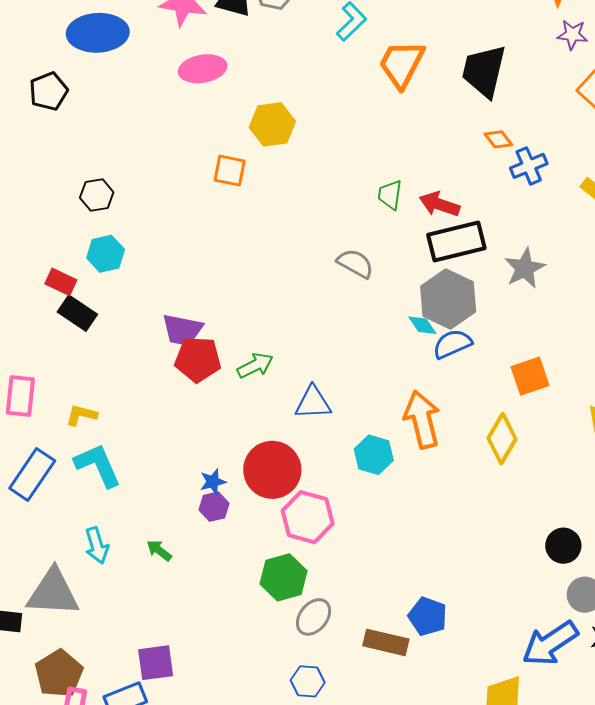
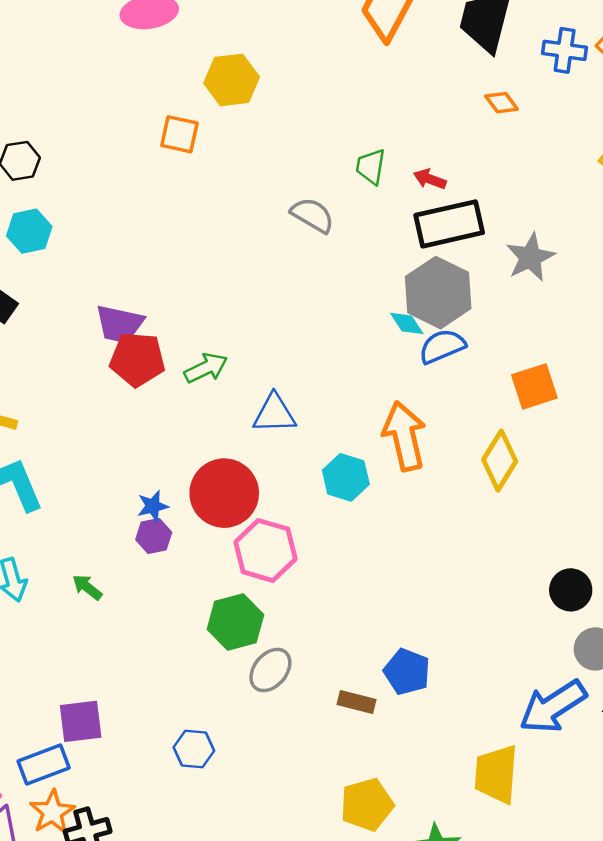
blue cross: (529, 166) -> (565, 50), moved, turned 30
red arrow: (440, 204) -> (430, 179), size x0.7
gray semicircle: (355, 263) -> (312, 215), moved
brown rectangle: (386, 642) -> (356, 702), size x0.7
blue hexagon: (308, 681) -> (194, 749), moved

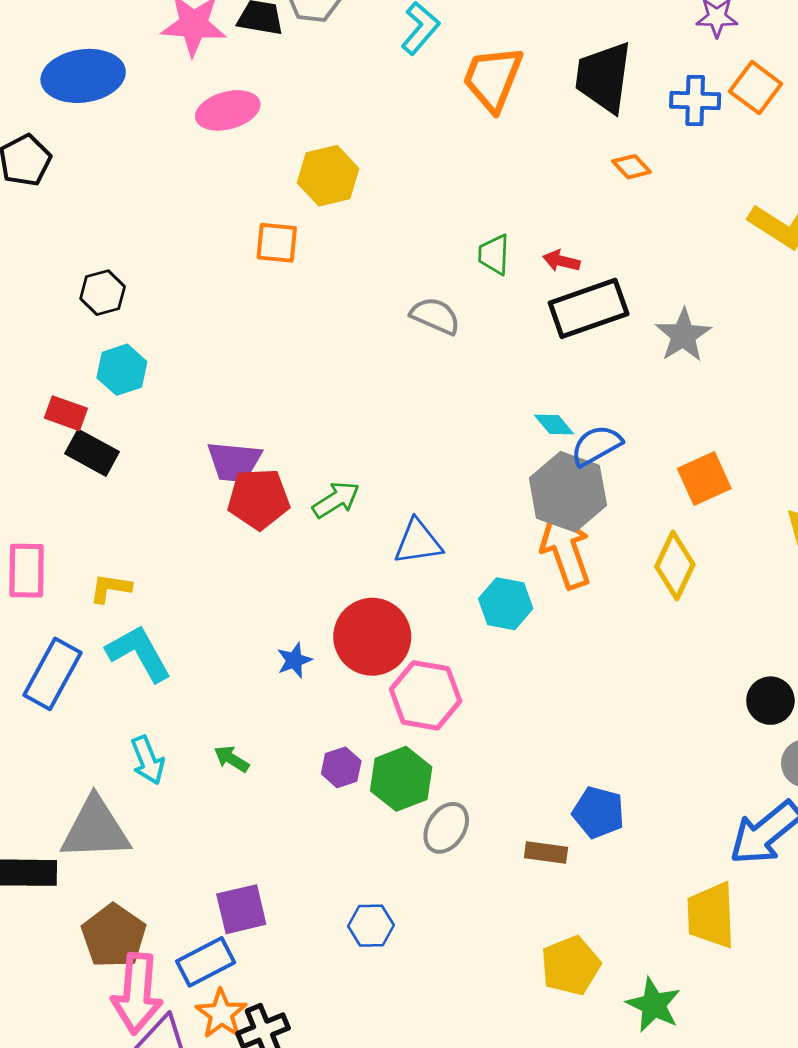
gray hexagon: (438, 293) -> (568, 492), moved
purple hexagon: (154, 536) -> (341, 767), moved

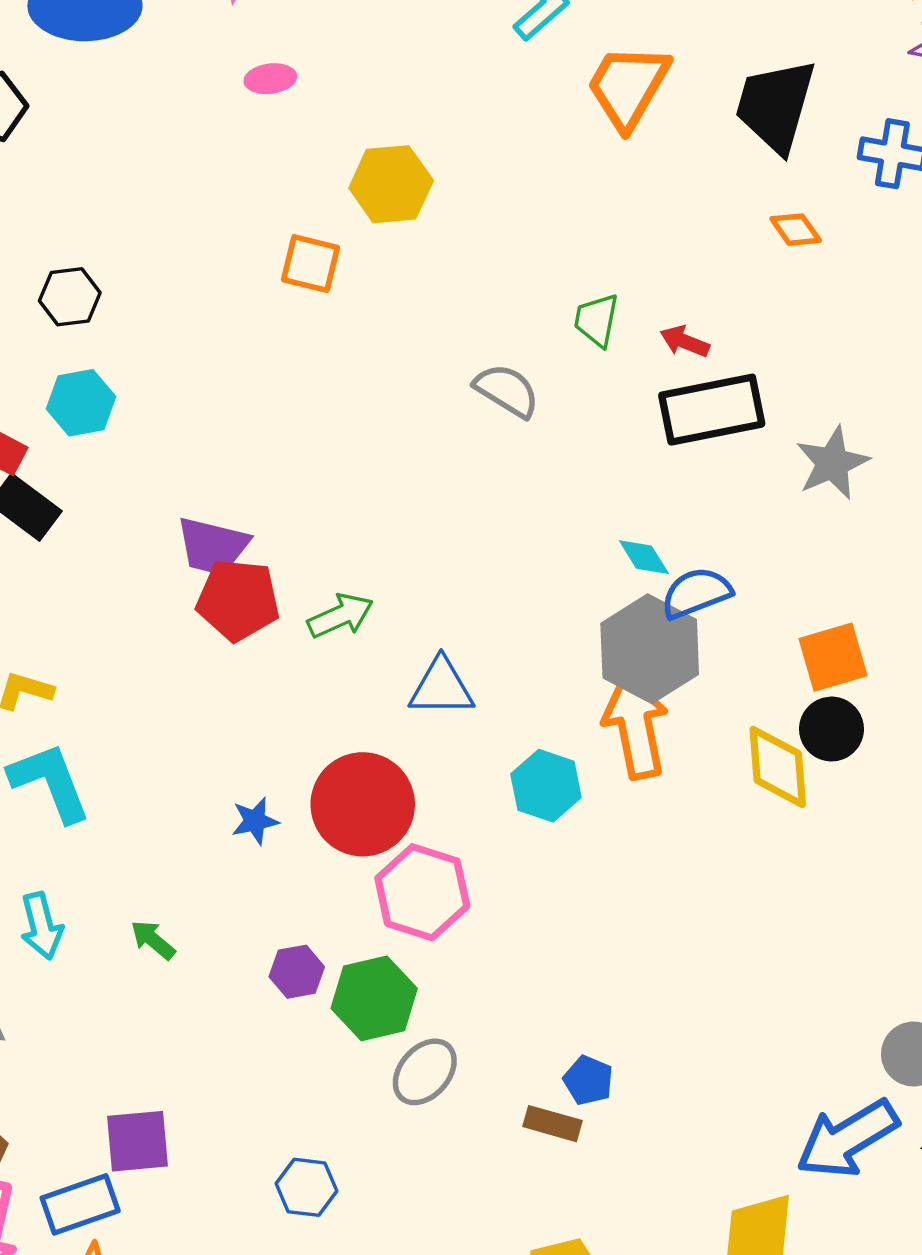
pink ellipse: (228, 110) -> (270, 79), size x0.6
yellow diamond: (675, 565) -> (778, 767), turned -38
black circle: (770, 701) -> (831, 729), moved
blue pentagon: (598, 812) -> (588, 1080), moved, size x0.7

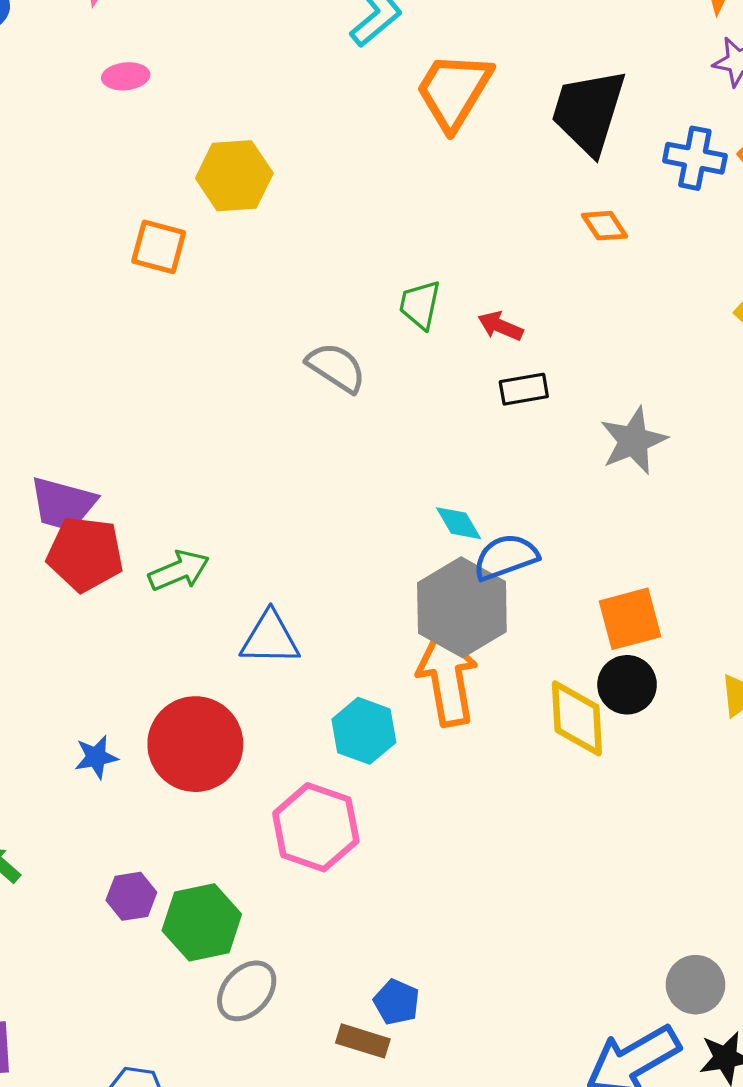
black rectangle: (712, 410) -> (524, 389), size x0.5
pink hexagon: (422, 892) -> (316, 827), moved

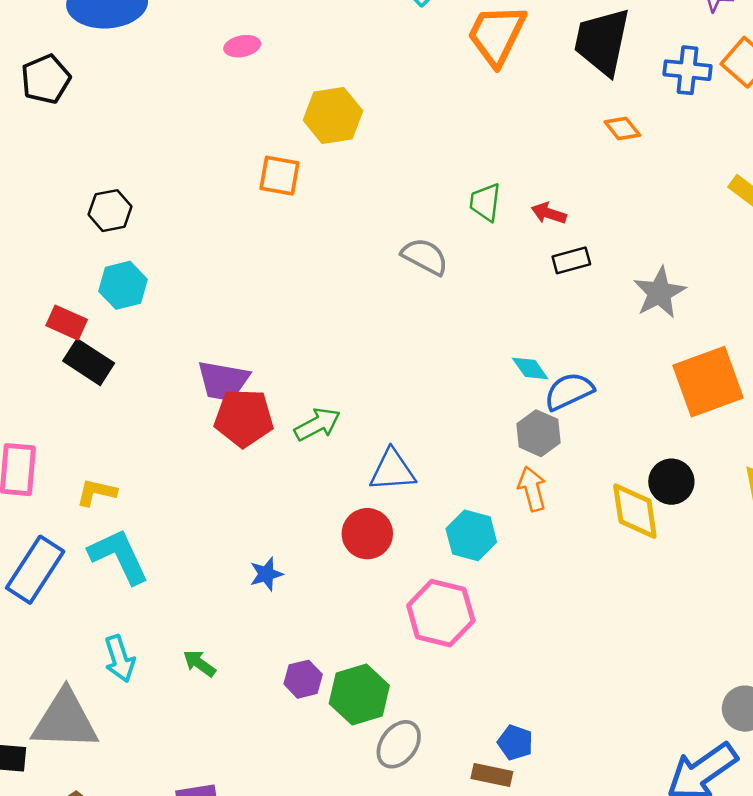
gray hexagon: (462, 607) -> (539, 433), size x0.6
orange square: (630, 619) -> (708, 382), moved, size x1.4
orange arrow: (447, 678) -> (532, 489), size x0.6
red circle: (195, 744) -> (367, 534), moved, size x0.7

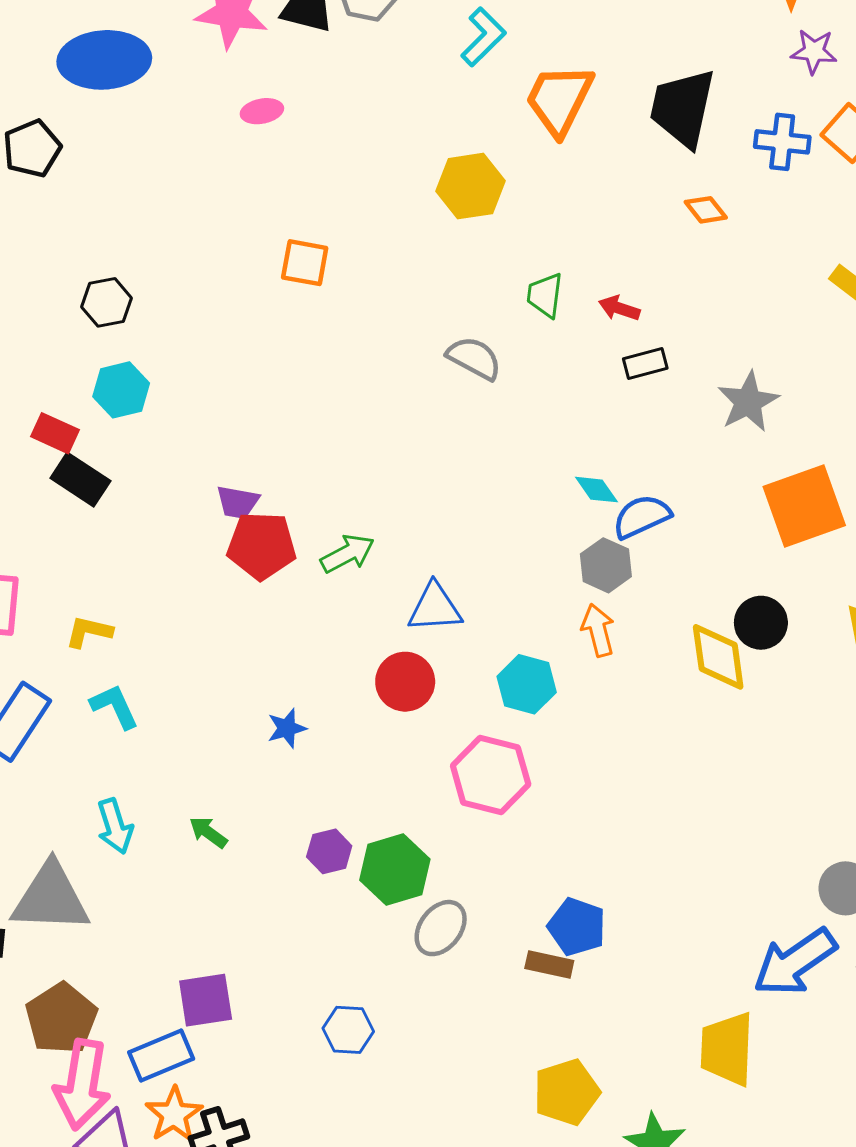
yellow hexagon: (333, 115) -> (470, 186), moved
purple trapezoid: (223, 381) -> (238, 502), size x0.7
cyan L-shape: (119, 556) -> (115, 706), size x0.7
blue pentagon: (515, 743) -> (577, 927), size x1.4

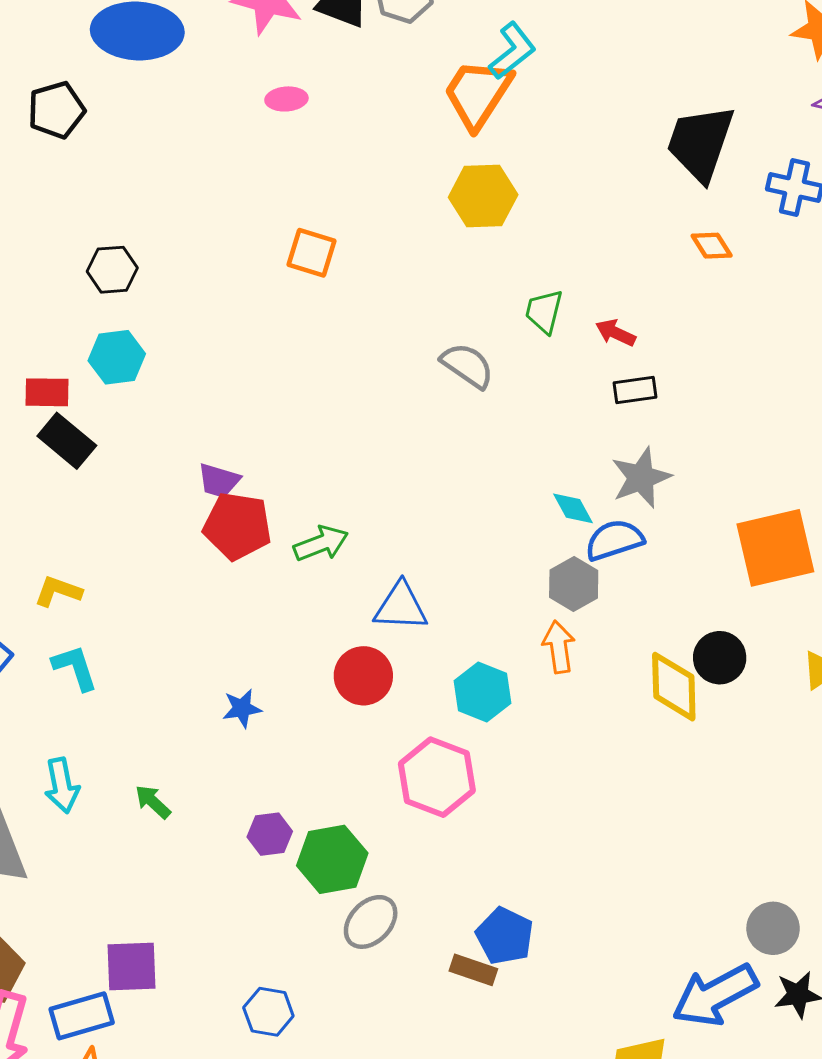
orange trapezoid: (559, 99) -> (478, 94), moved
gray star: (748, 402) -> (641, 478), moved
red rectangle: (55, 433) -> (47, 392), turned -30

